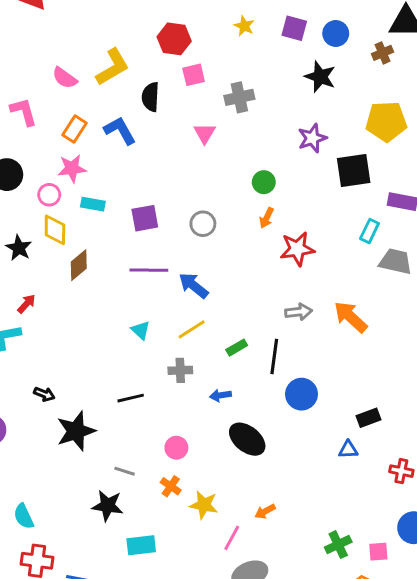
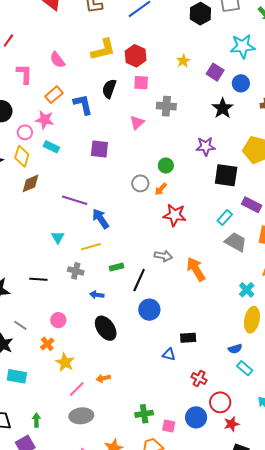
yellow L-shape: (113, 67) -> (103, 50), moved
purple square: (145, 218) -> (99, 149), moved
gray circle: (203, 224) -> (140, 183), moved

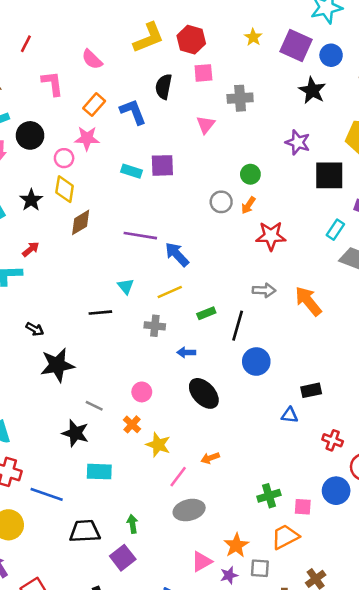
purple square: (215, 72) -> (296, 45), size x1.4
purple star: (206, 146) -> (298, 142), turned 30
cyan rectangle: (51, 147) -> (131, 171), moved
black line: (38, 279) -> (100, 313), moved

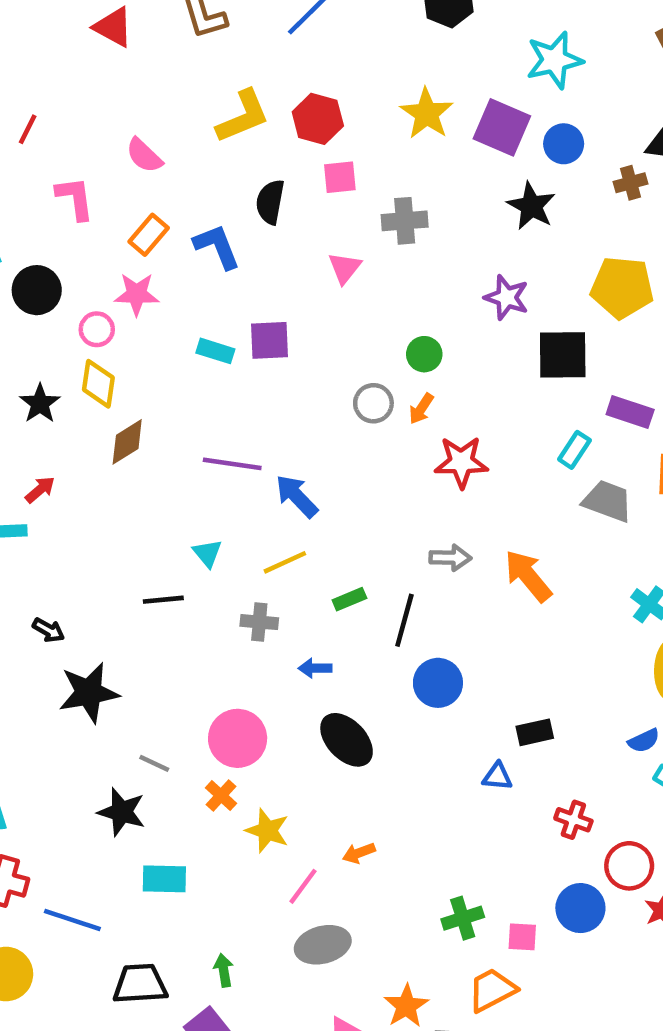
yellow star: (253, 37) -> (427, 114), size x1.6
pink circle: (142, 392) -> (238, 738), size x1.6

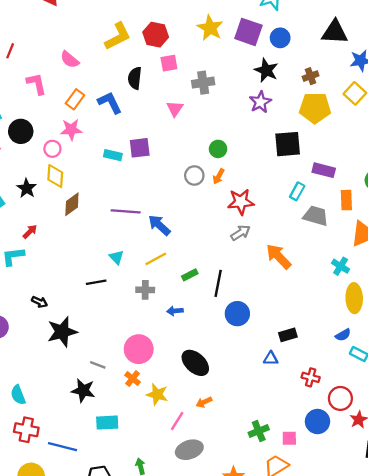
brown cross: (631, 183) -> (311, 76), moved
purple star: (507, 297) -> (260, 102), moved, turned 30
gray arrow: (450, 558) -> (241, 233), moved, turned -30
black ellipse: (347, 740) -> (195, 363), moved

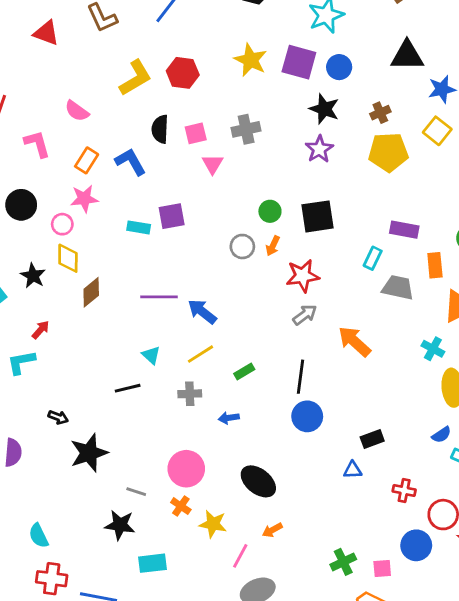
pink square: (169, 63) -> (196, 133), moved
black square: (288, 144) -> (317, 216), moved
black line: (218, 283) -> (301, 377), moved

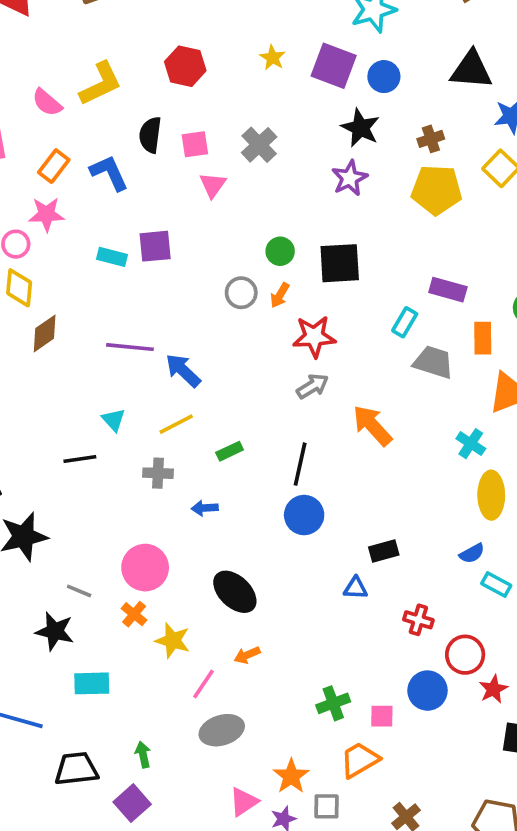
yellow star: (251, 60) -> (273, 58), size x0.6
yellow L-shape: (135, 78) -> (101, 84), moved
gray cross: (246, 129) -> (259, 145), turned -36

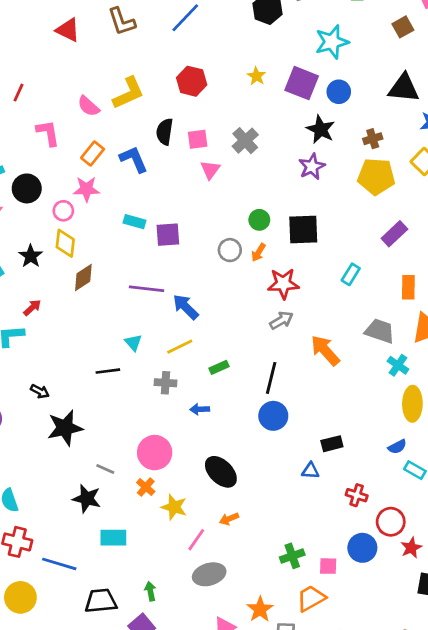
purple square: (155, 246) -> (168, 235), moved
purple rectangle: (448, 290) -> (394, 234), moved, turned -60
gray trapezoid: (433, 362) -> (380, 331), moved

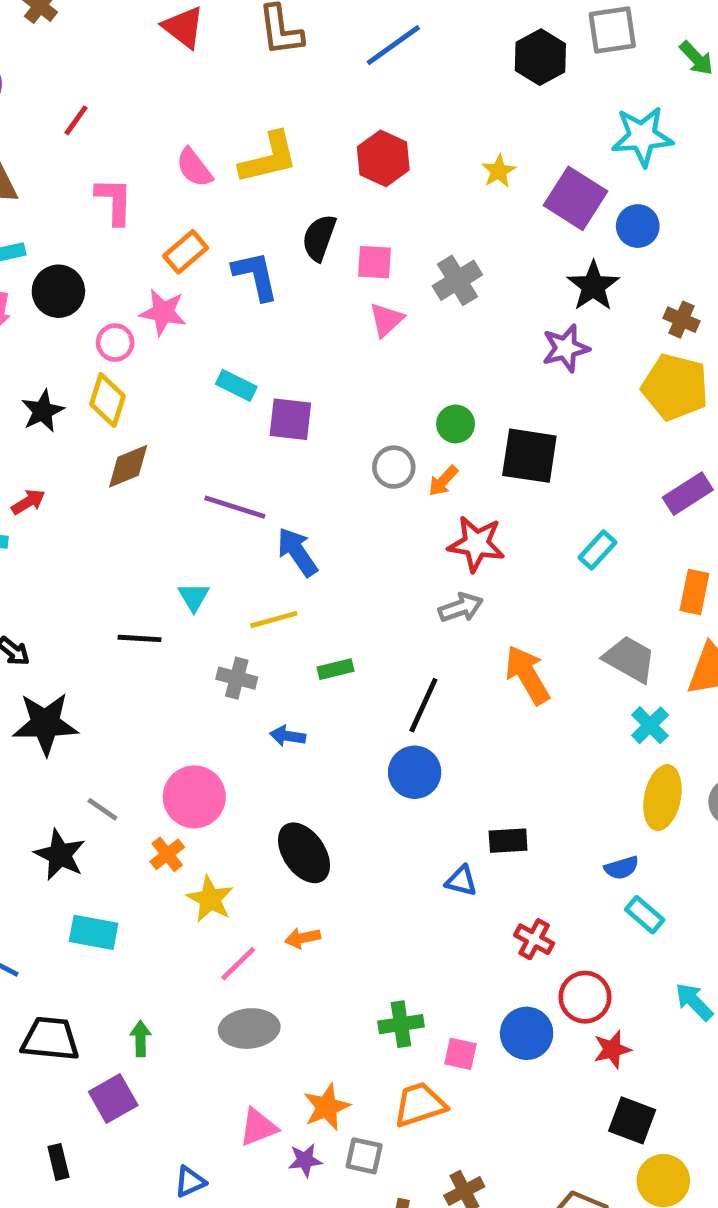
brown cross: (373, 139) -> (682, 320), turned 30

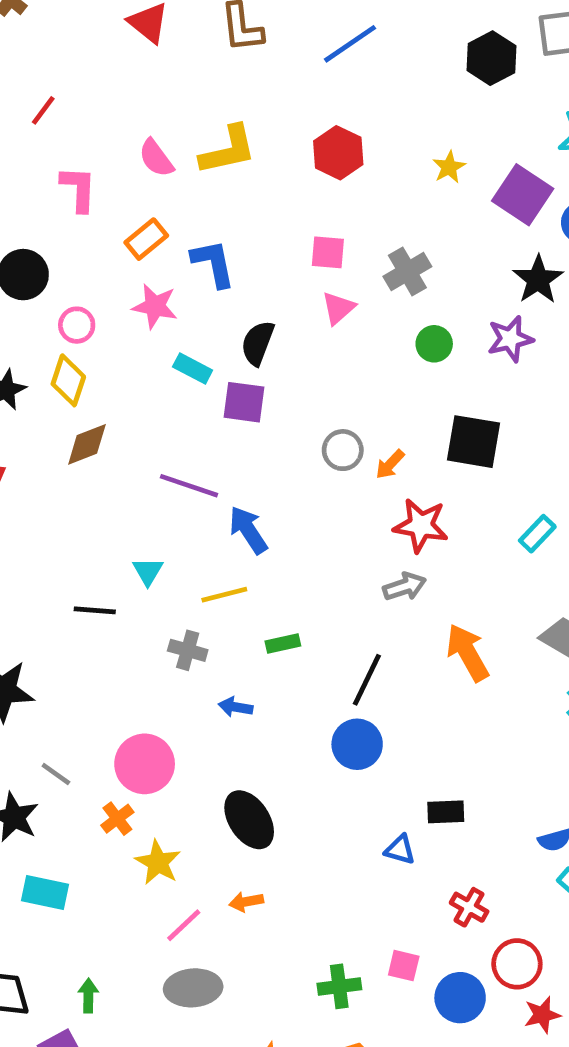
black semicircle: (319, 238) -> (258, 343), moved
pink star: (163, 312) -> (155, 306), moved
green circle: (456, 424) -> (434, 344), moved
pink square: (460, 1054) -> (404, 966), moved

